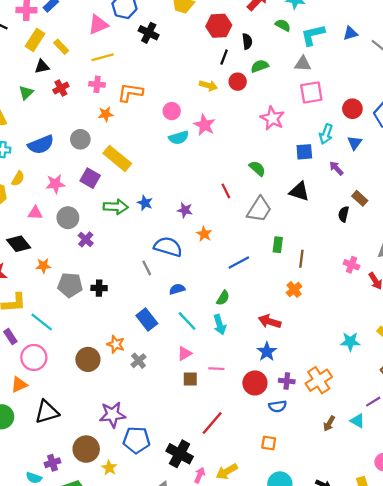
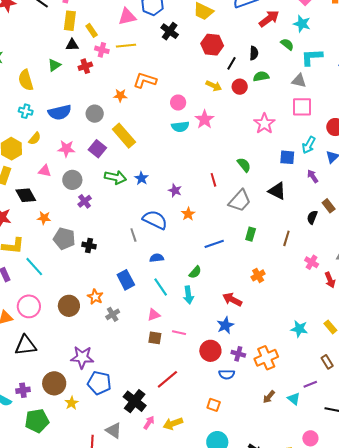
red hexagon: (219, 26) -> (212, 45), moved
yellow rectangle: (35, 40) -> (70, 21), turned -36
pink cross: (97, 84) -> (102, 50), moved
brown line: (301, 259) -> (286, 238), moved
pink circle: (34, 357) -> (29, 306), moved

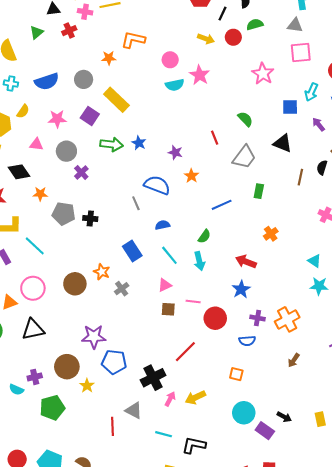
brown line: (286, 238) -> (300, 177), moved
red circle: (210, 351) -> (215, 318), moved
cyan triangle: (294, 399) -> (315, 261), moved
black cross: (135, 401) -> (153, 378), turned 30

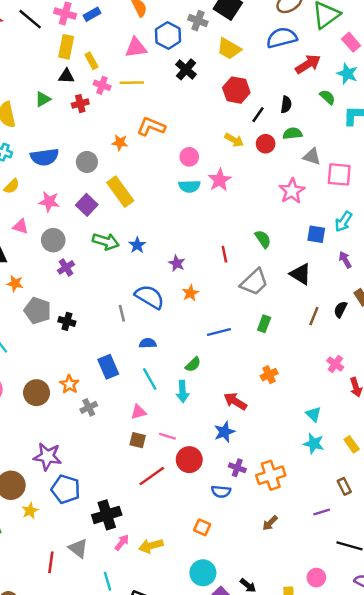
gray triangle: (295, 25) -> (312, 157), moved
red line: (185, 352) -> (152, 476), moved
cyan line: (164, 434) -> (108, 581), turned 49

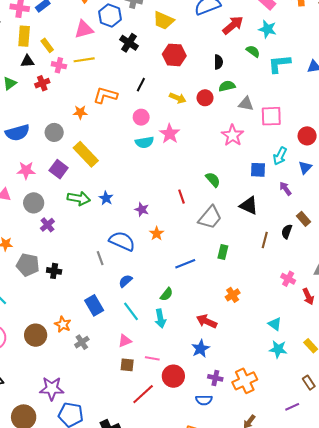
black line: (258, 115) -> (141, 85), moved
blue semicircle: (148, 343) -> (125, 281), turned -32

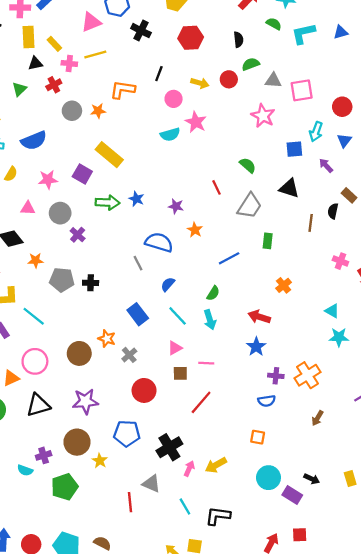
pink circle: (141, 117) -> (174, 99), moved
gray circle: (54, 132) -> (72, 111), moved
red circle: (173, 376) -> (144, 390), moved
purple star: (52, 389) -> (85, 401), moved

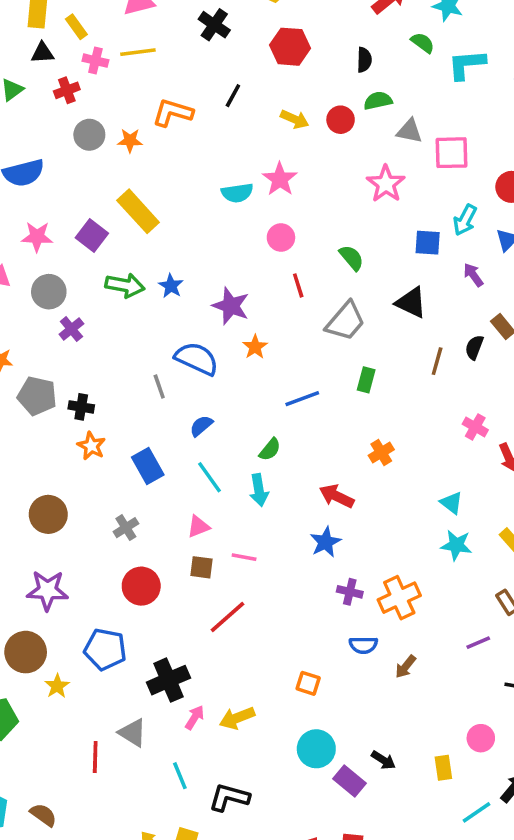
pink circle: (174, 99) -> (281, 238), moved
purple star: (176, 206) -> (231, 306), size x1.5
orange star: (107, 339) -> (91, 446), moved
blue semicircle: (267, 401) -> (363, 645), moved

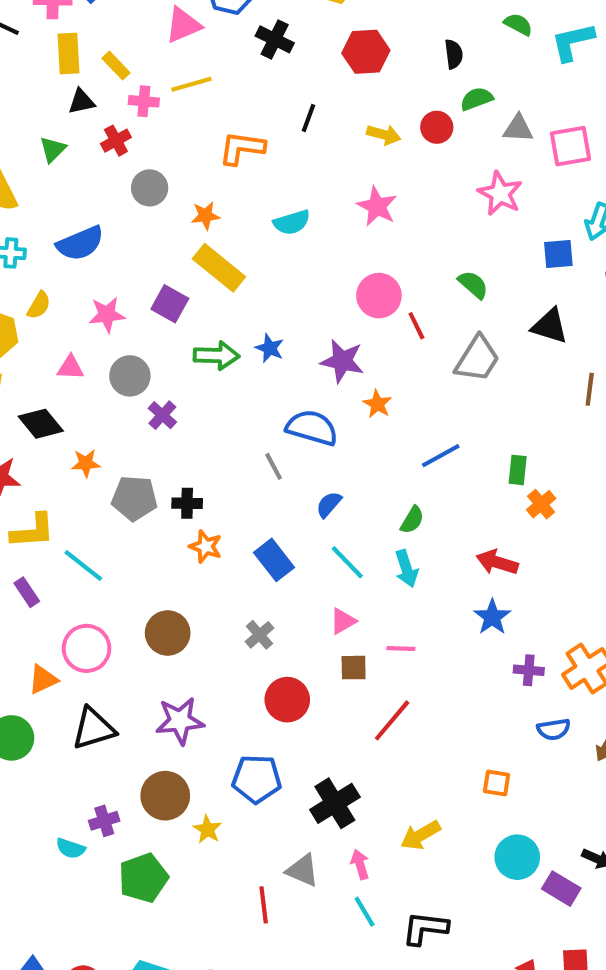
orange star: (130, 140) -> (205, 216), moved
cyan semicircle: (237, 193) -> (292, 222), moved
pink circle: (281, 238) -> (379, 296), moved, size x1.4
green rectangle: (366, 380) -> (518, 470), moved
pink arrow: (195, 717) -> (360, 864), moved, turned -40

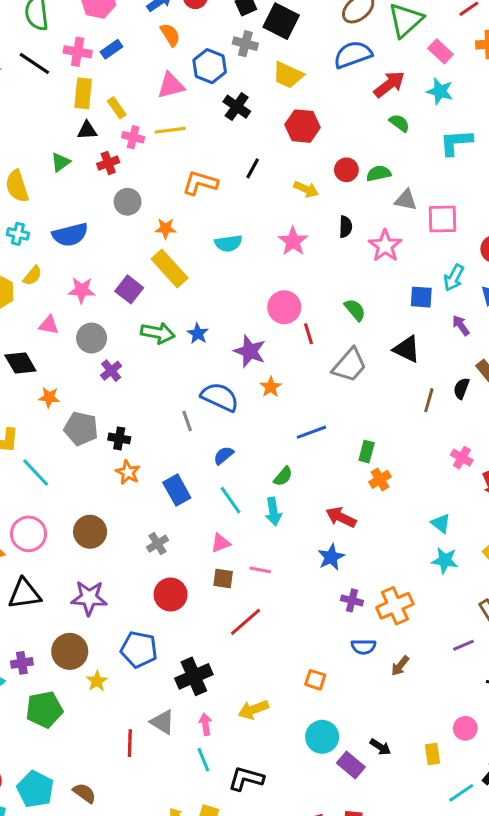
green semicircle: (518, 24) -> (399, 123), moved
black semicircle: (454, 54) -> (345, 227), moved
red circle: (437, 127) -> (346, 170), moved

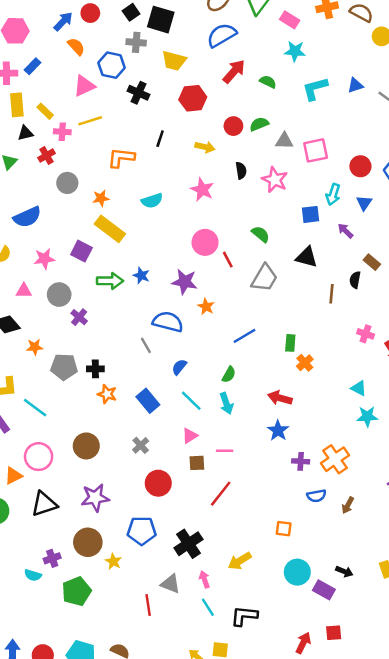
red arrow: (389, 84) -> (234, 71), moved

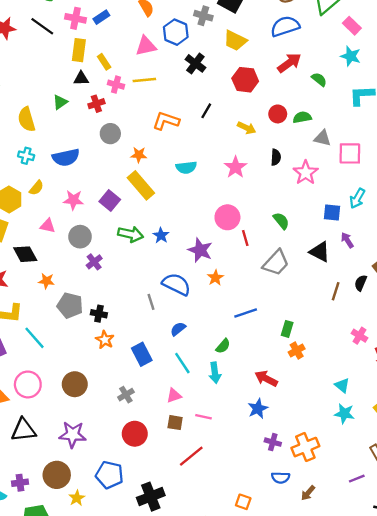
purple arrow: (345, 231) -> (347, 240), moved

